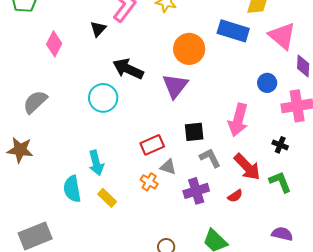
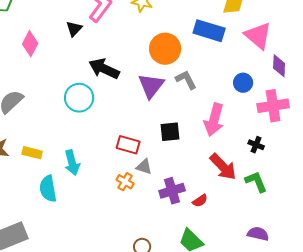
red rectangle: (152, 145) -> (128, 145), turned 40
gray L-shape: (210, 158) -> (186, 80), moved
red semicircle: (235, 196) -> (200, 201), moved
yellow rectangle: (107, 198) -> (32, 153), moved, turned -30

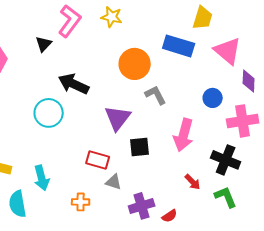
purple triangle: (151, 86) -> (118, 118), moved
black cross: (256, 145) -> (226, 160), size x1.8
red arrow: (223, 167) -> (193, 182), size x0.6
orange cross: (125, 182) -> (81, 202), moved, turned -30

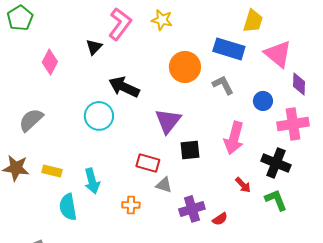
gray L-shape: (156, 95) -> (223, 85), moved

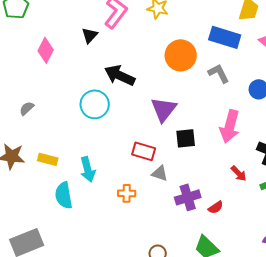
gray semicircle: (31, 120) -> (27, 108), size x0.6

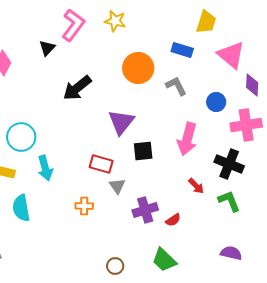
blue rectangle: (225, 37) -> (182, 50), size x0.7
black arrow: (120, 75) -> (77, 88), turned -64
cyan circle: (95, 104) -> (21, 137), moved
cyan arrow: (88, 169) -> (45, 168), moved
gray triangle: (160, 173) -> (117, 186), turned 36

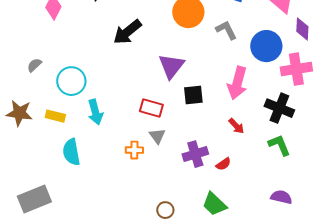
blue circle: (216, 102) -> (266, 46), size x1.6
gray triangle: (117, 186) -> (157, 136), moved
red arrow: (196, 186) -> (236, 126), moved

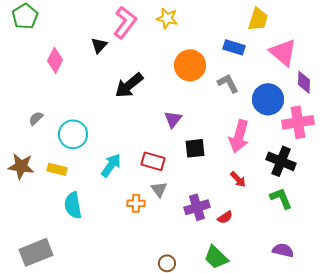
purple triangle: (171, 66) -> (173, 119), size x0.7
cyan arrow: (95, 112) -> (111, 165), moved, turned -130

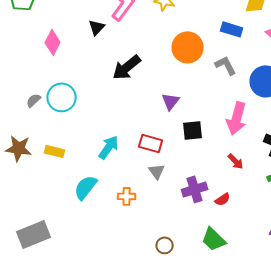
cyan circle: (73, 134) -> (62, 97), moved
orange cross: (136, 203) -> (127, 196), moved
cyan semicircle: (73, 205) -> (86, 187), moved, turned 48

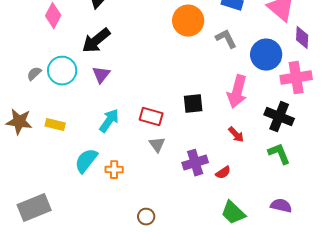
black arrow: (127, 67) -> (96, 41), moved
purple triangle: (171, 101) -> (101, 75), moved
orange cross: (127, 196) -> (114, 170), moved
green trapezoid: (214, 239) -> (233, 213), moved
brown circle: (165, 245) -> (146, 217), moved

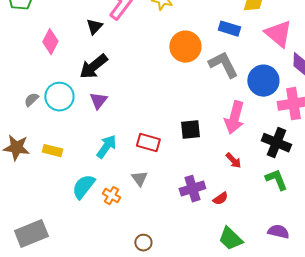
gray L-shape: (226, 39) -> (223, 65), size x1.4
gray triangle: (157, 145) -> (139, 179), moved
orange cross: (114, 170) -> (111, 196), turned 30

